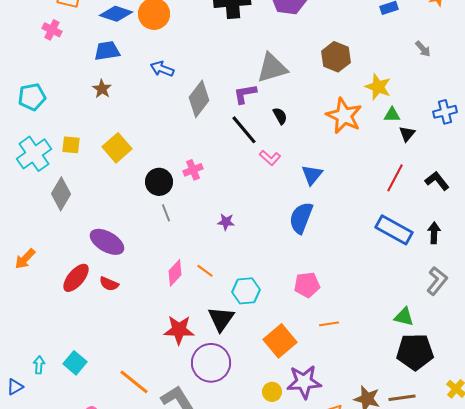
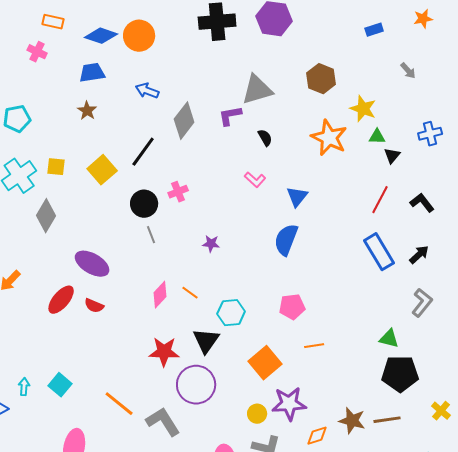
black line: (244, 130) -> (143, 152), moved, turned 76
blue rectangle: (394, 230) -> (379, 252), turned 30
black arrow: (434, 233) -> (419, 255), turned 45

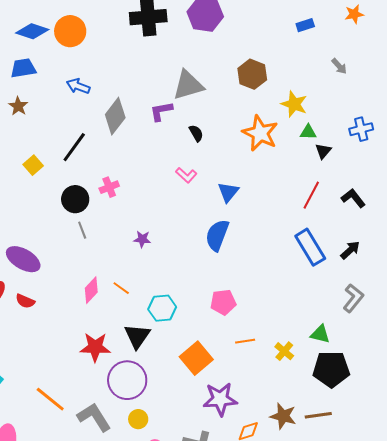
yellow square: (102, 170) -> (33, 165), size x0.7
yellow cross: (441, 411) -> (284, 351), moved
yellow circle: (257, 414) -> (138, 419), moved

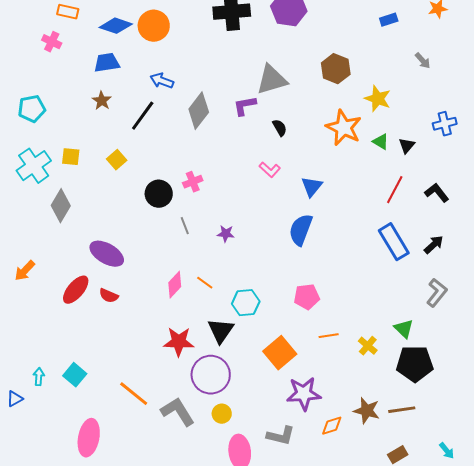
green triangle: (308, 132) -> (381, 142), moved, turned 30
black line: (74, 147) -> (143, 116), moved
gray line: (82, 230) -> (185, 226), moved
green triangle: (320, 334) -> (404, 329), turned 30

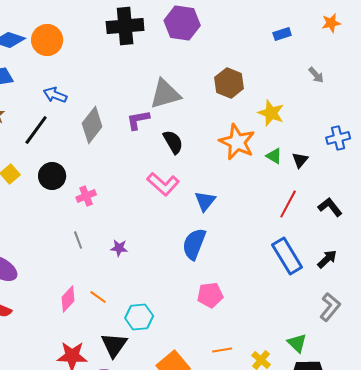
black semicircle: (280, 128) -> (173, 142), size x1.4
pink L-shape: (270, 170) -> (163, 184), size x1.5
black circle: (159, 194) -> (52, 176), moved
pink pentagon: (307, 297) -> (210, 295), moved

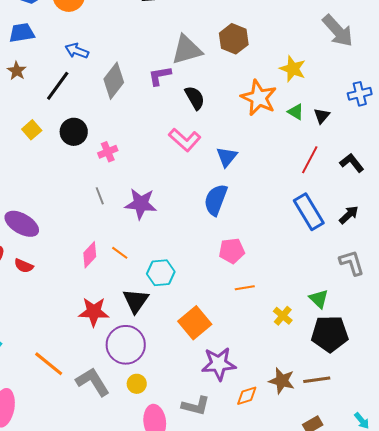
gray arrow: (316, 75) -> (338, 31), size x2.0
brown hexagon: (229, 83) -> (234, 39), moved
purple star: (119, 248) -> (141, 204), size x1.8
gray L-shape: (330, 307) -> (352, 263), turned -56
orange line: (222, 350) -> (245, 288), moved

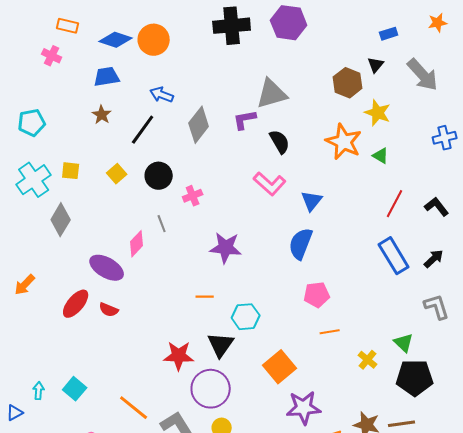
brown hexagon: (234, 39) -> (348, 83), moved
black triangle: (322, 116) -> (376, 65), moved
gray line: (100, 196) -> (162, 224), moved
orange line: (120, 253) -> (205, 297), turned -36
pink diamond: (90, 255) -> (137, 244), moved

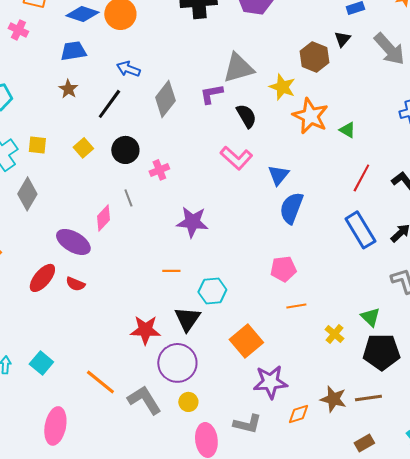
yellow star: (378, 113) -> (282, 87), moved
blue semicircle: (301, 244) -> (291, 208), moved

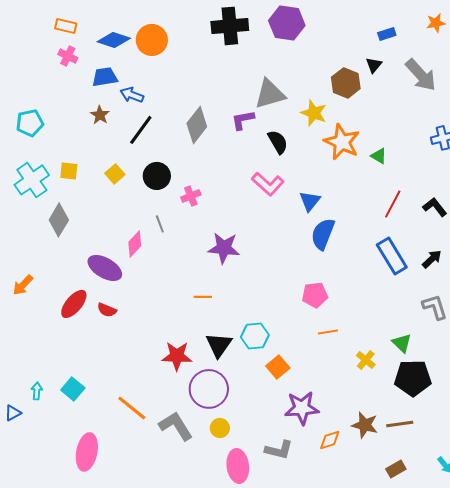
pink cross: (18, 30) -> (68, 56), moved
blue arrow: (128, 69) -> (132, 95), moved
cyan hexagon: (212, 291) -> (255, 336), moved
orange square: (246, 341) -> (278, 367), size x0.7

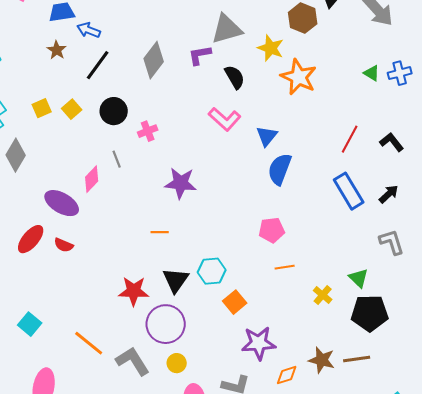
green triangle: (379, 156) -> (372, 73), moved
yellow square: (69, 171) -> (42, 108), moved, turned -30

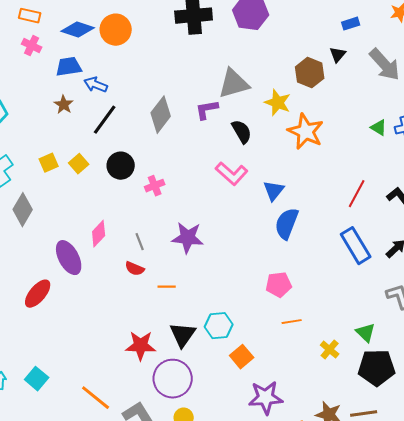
gray line: (117, 159) -> (140, 242), moved
purple ellipse: (62, 203) -> (69, 258), turned 32
red semicircle: (64, 245) -> (135, 269), moved

